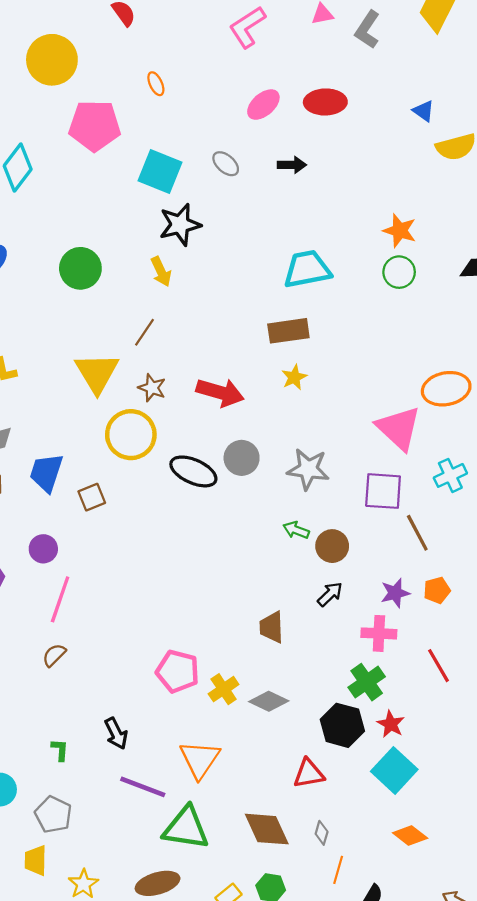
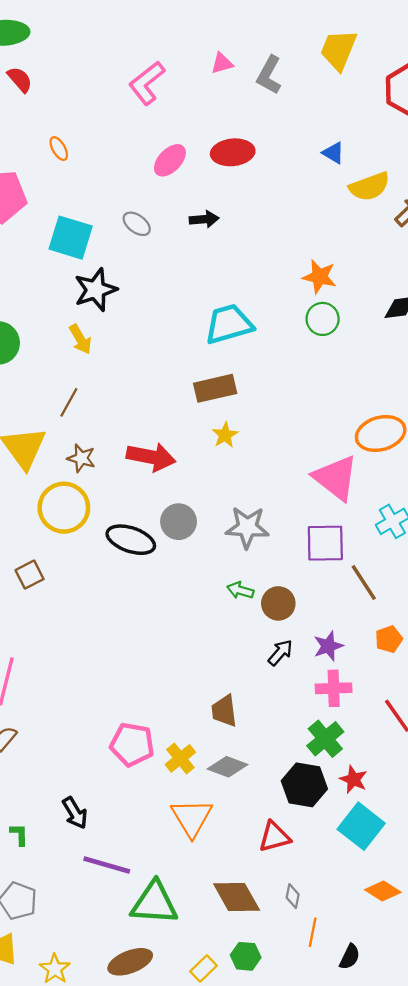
purple star: (395, 593) -> (328, 646), moved
brown trapezoid: (272, 627) -> (224, 711), moved
orange triangle: (200, 759) -> (192, 818), moved

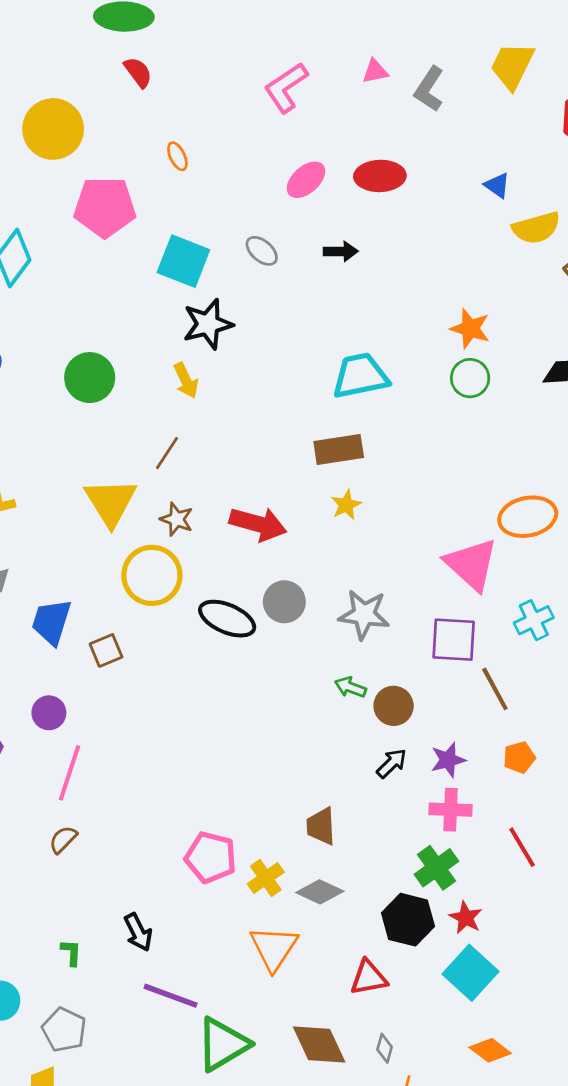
green triangle: (154, 903) -> (223, 1044), turned -39

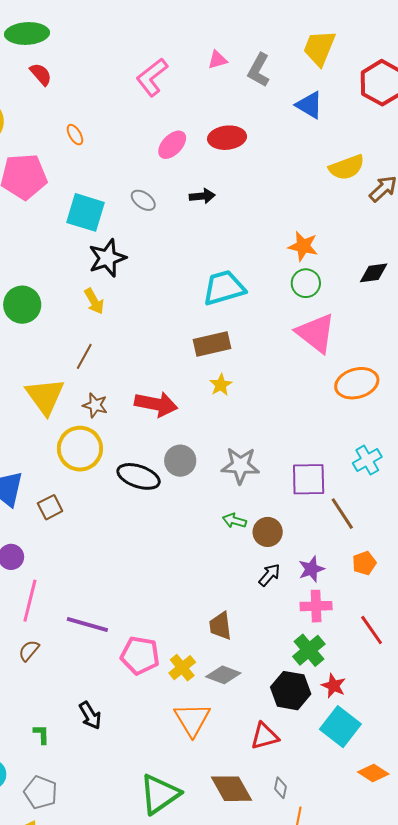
blue triangle: (497, 185) -> (309, 105), moved, size x1.4
pink triangle: (471, 564) -> (316, 333), moved
purple line: (171, 996) -> (87, 624), moved
orange diamond: (490, 1050) -> (373, 773), moved

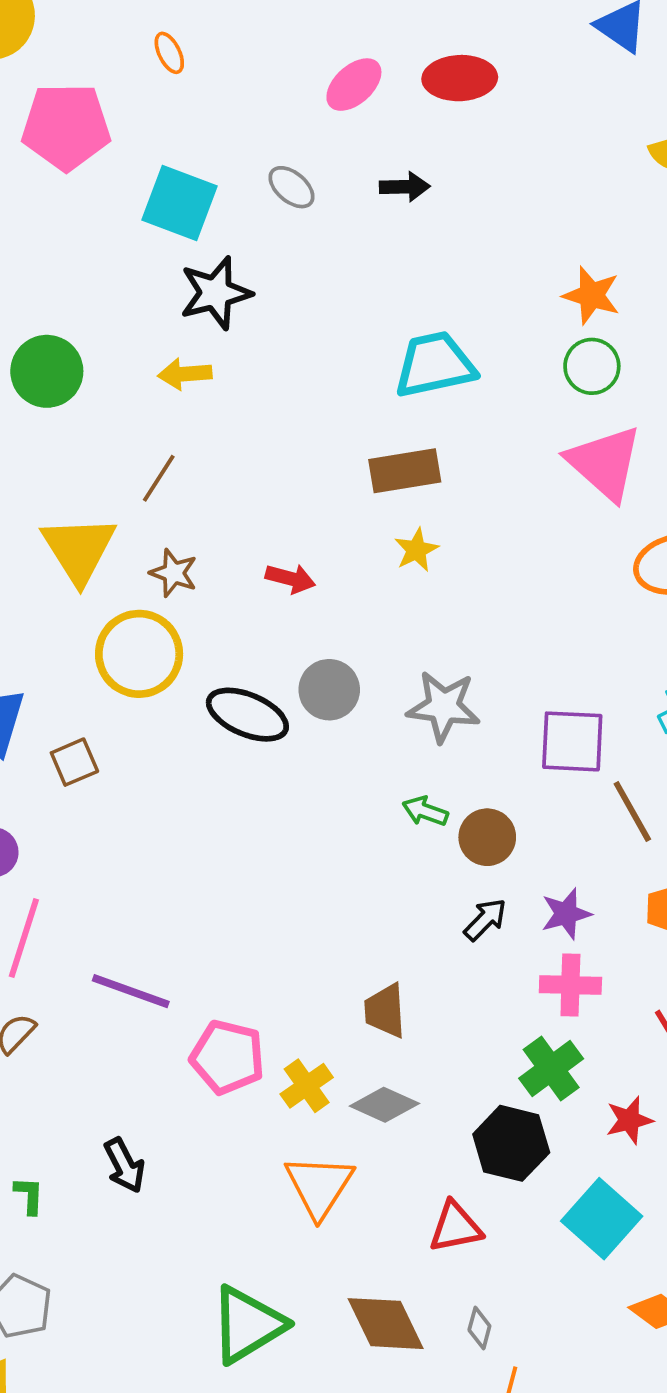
yellow arrow: (94, 301) -> (185, 374), turned 112
red arrow: (156, 404) -> (290, 578), size x0.6
red star: (334, 686) -> (629, 1120), moved, turned 30

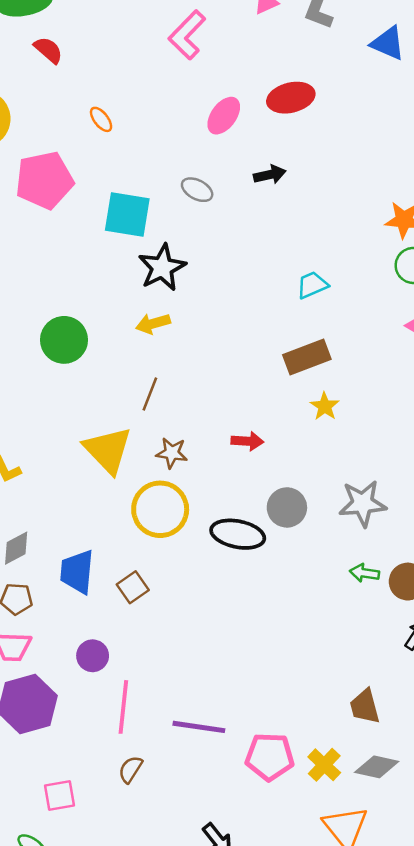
cyan trapezoid: (435, 365) -> (312, 285), size x0.6

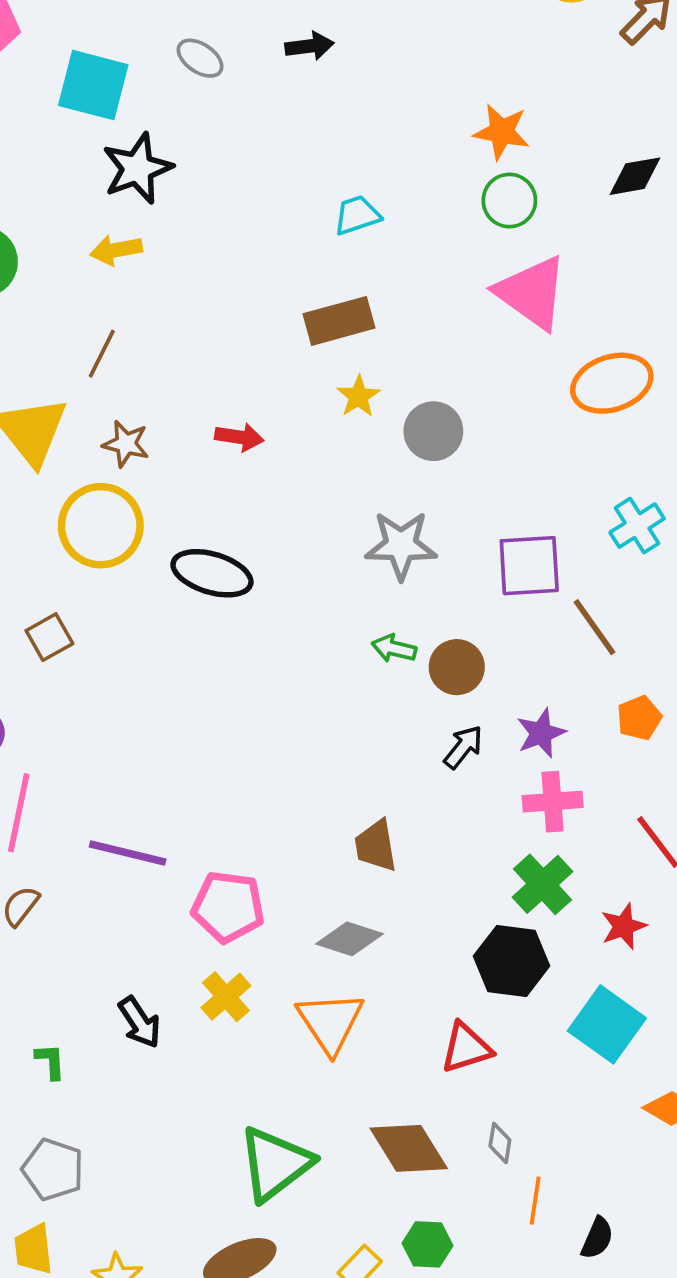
gray circle: (287, 507) -> (433, 431), moved
yellow cross: (324, 765) -> (226, 997), moved
gray diamond: (377, 767) -> (350, 939), moved

